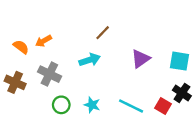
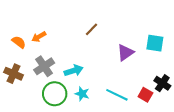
cyan arrow: (90, 60) -> (74, 71), moved
cyan square: (180, 61) -> (155, 43), moved
gray cross: (49, 74) -> (44, 66), turned 30
green circle: (61, 105) -> (55, 94), size x1.5

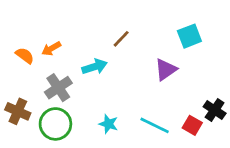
cyan square: (155, 43) -> (189, 36), moved, turned -30
cyan arrow: (74, 71) -> (95, 67), moved
brown cross: (13, 74) -> (18, 111), moved
green circle: (55, 94) -> (55, 124), moved

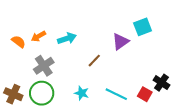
brown line: (121, 39) -> (94, 61), moved
cyan arrow: (95, 67) -> (67, 38), moved
purple triangle: (166, 70) -> (121, 42), moved
brown cross: (18, 111) -> (13, 94), moved

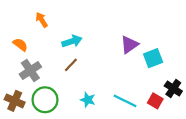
cyan square: (143, 27) -> (153, 58), moved
orange arrow: (39, 36) -> (42, 20), moved, turned 88
brown line: (94, 61) -> (71, 65), moved
gray cross: (44, 66) -> (30, 71), moved

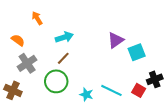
black cross: (173, 89) -> (155, 79), turned 35
green circle: (45, 100) -> (56, 81), moved
cyan star: (88, 100) -> (86, 94), moved

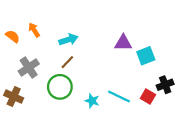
orange arrow: (37, 18) -> (34, 30), moved
orange semicircle: (18, 40) -> (13, 36), moved
purple triangle: (116, 40) -> (123, 43), turned 36

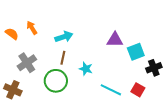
brown line: (67, 62) -> (63, 58), turned -32
black cross: (165, 85) -> (154, 68), moved
cyan star: (92, 101) -> (86, 69), moved

